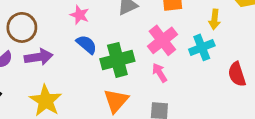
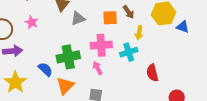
pink star: (80, 15) -> (32, 22), moved
pink cross: (162, 40) -> (101, 45), turned 30
blue semicircle: (86, 44) -> (45, 69), moved

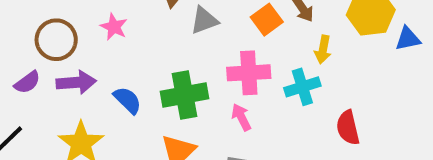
orange square: (110, 18) -> (267, 20), turned -35
blue triangle: (183, 27) -> (408, 39), turned -32
blue semicircle: (45, 69) -> (127, 100), moved

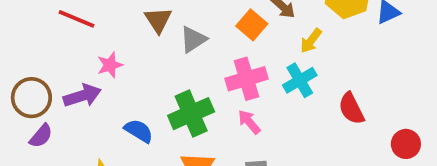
pink star: (114, 27) -> (110, 65), turned -30
brown circle: (56, 40) -> (31, 98), moved
yellow arrow: (323, 49) -> (311, 41), turned 40
purple arrow: (76, 82) -> (82, 96), moved

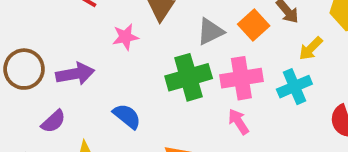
gray triangle: (193, 39) -> (210, 32), moved
pink star: (110, 65) -> (125, 37), moved
green cross: (191, 114) -> (189, 77), moved
purple semicircle: (41, 136) -> (53, 121), moved

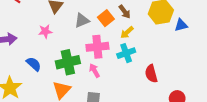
pink star: (125, 37) -> (45, 31), moved
yellow arrow: (311, 48) -> (127, 32), moved
green cross: (189, 77) -> (68, 62), moved

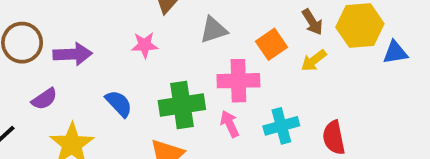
brown arrow: (125, 12) -> (312, 22), moved
orange square: (106, 18) -> (271, 44), moved
yellow arrow: (127, 32) -> (314, 60), moved
cyan cross: (126, 53) -> (281, 126), moved

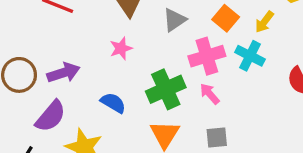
purple semicircle: (44, 99) -> (51, 116), size x1.5
cyan cross: (281, 126) -> (250, 56), moved, turned -32

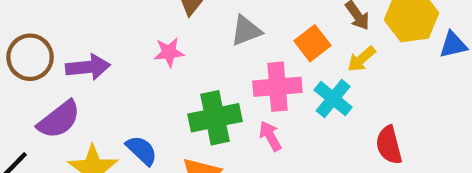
blue semicircle: (113, 103) -> (142, 150), moved

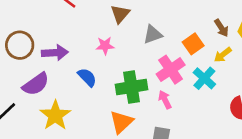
pink cross: (277, 87) -> (171, 70), turned -32
blue semicircle: (142, 150) -> (87, 77), moved

